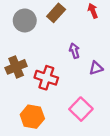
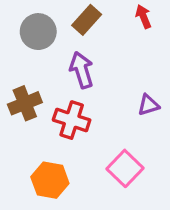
purple arrow: (74, 51) -> (82, 70), moved, size x1.5

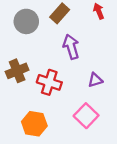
purple arrow: (82, 70) -> (71, 47), moved
purple triangle: (148, 105) -> (95, 80), moved

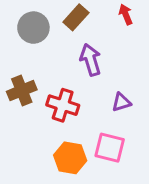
pink square: (86, 116) -> (110, 148), turned -30
orange hexagon: (34, 124) -> (70, 158), moved

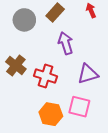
brown cross: (22, 91) -> (16, 65), turned -30
purple triangle: (121, 102) -> (88, 74), size x1.5

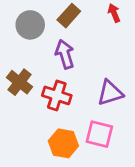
purple arrow: (66, 43) -> (65, 54), moved

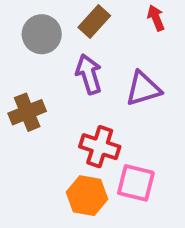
brown cross: (20, 82) -> (27, 112), turned 30
purple triangle: (110, 93) -> (143, 89), moved
red cross: (57, 95) -> (100, 147), moved

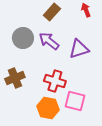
gray circle: (42, 34) -> (23, 38), moved
purple arrow: (89, 74) -> (49, 41), turned -35
brown cross: (27, 112) -> (15, 78), moved

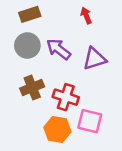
red arrow: (86, 10) -> (86, 15), moved
brown rectangle: (52, 12) -> (30, 14), moved, turned 30
brown cross: (15, 78) -> (32, 88), moved

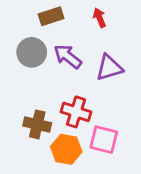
brown rectangle: (30, 14) -> (51, 16), moved
brown cross: (32, 88) -> (37, 124), moved, turned 35

